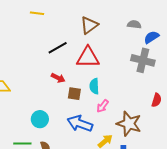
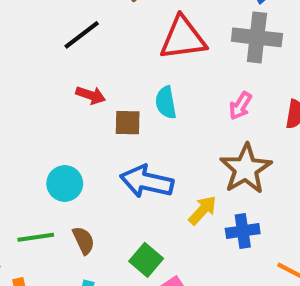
red triangle: (88, 57) -> (183, 38), moved
pink arrow: (103, 106) -> (240, 106), moved
brown star: (129, 124) -> (246, 169), turned 30

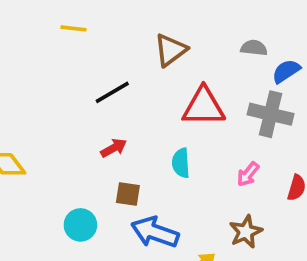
red arrow: (91, 95) -> (114, 148), turned -55
brown square: (128, 123) -> (128, 194), moved
brown star: (246, 169) -> (246, 232), size x0.7

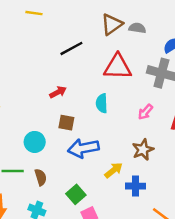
gray semicircle: (254, 48) -> (137, 28), moved
brown triangle: (171, 50) -> (112, 24), moved
black line: (112, 92) -> (71, 48), moved
blue arrow: (155, 232) -> (83, 148), turned -32

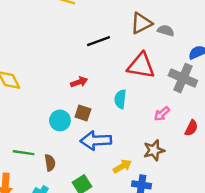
cyan circle: (35, 142) -> (60, 120), moved

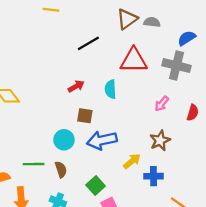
cyan semicircle: (120, 99) -> (110, 89), moved
cyan circle: (60, 120) -> (64, 140), moved

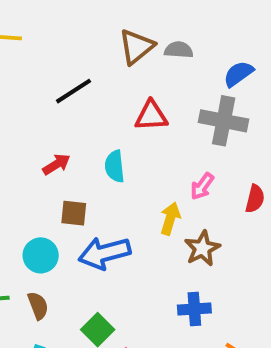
red triangle: (134, 60) -> (151, 116), size x0.7
yellow arrow: (132, 161) -> (170, 219), moved, turned -30

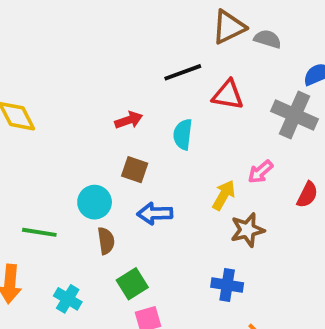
black line: (73, 91) -> (183, 72), moved
blue arrow: (105, 253) -> (155, 214), size x0.7
brown semicircle: (38, 306) -> (106, 241), moved

